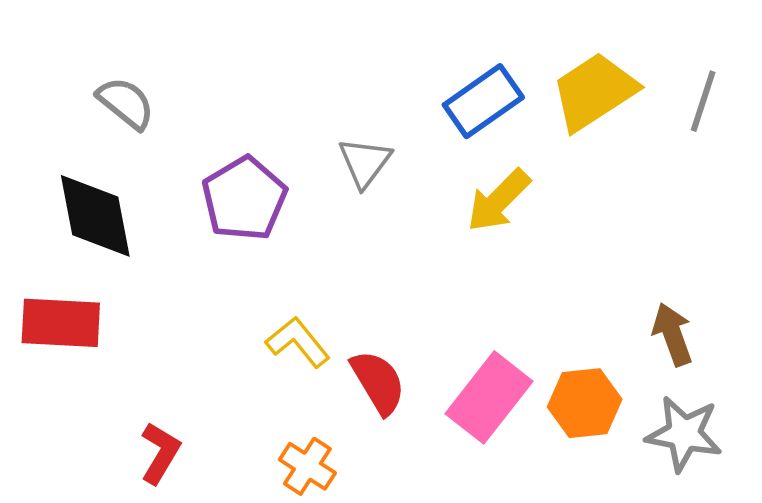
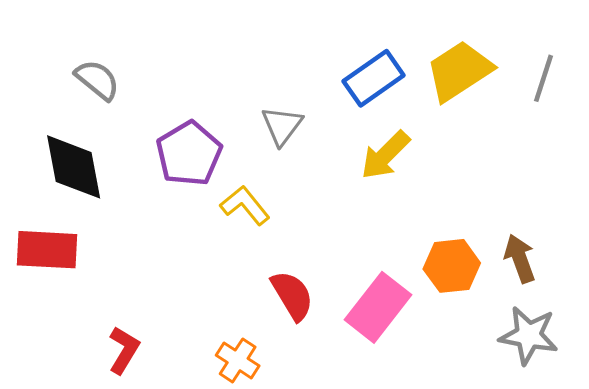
yellow L-shape: (298, 342) -> (245, 205), moved
orange hexagon: (585, 403) -> (452, 266), moved

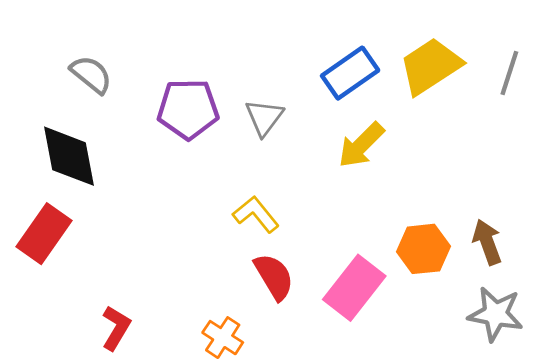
purple pentagon: (189, 154) -> (188, 109), moved, turned 30
yellow L-shape: (245, 205) -> (256, 214), moved
red rectangle: (47, 250) -> (44, 234), turned -58

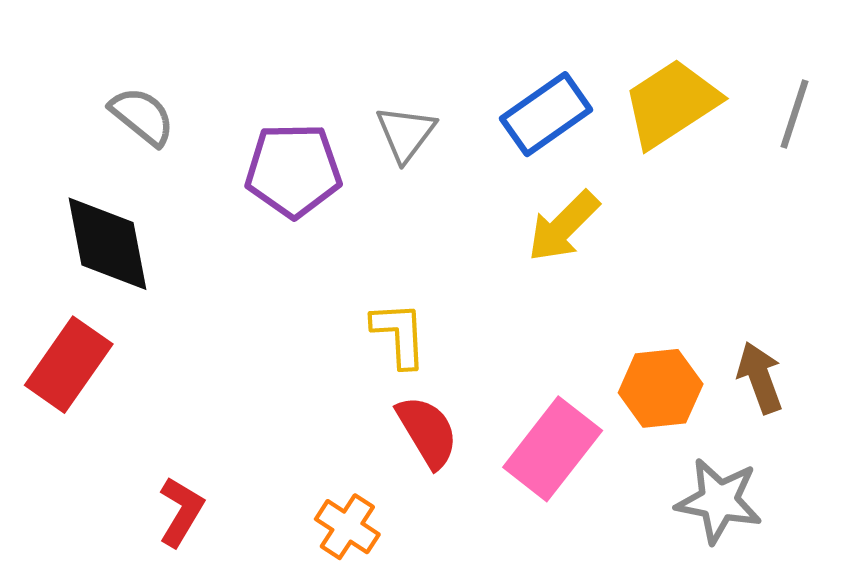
gray triangle: (264, 117) -> (406, 134), moved
yellow L-shape: (256, 214) -> (399, 334), turned 36
gray star: (495, 314) -> (719, 501), moved

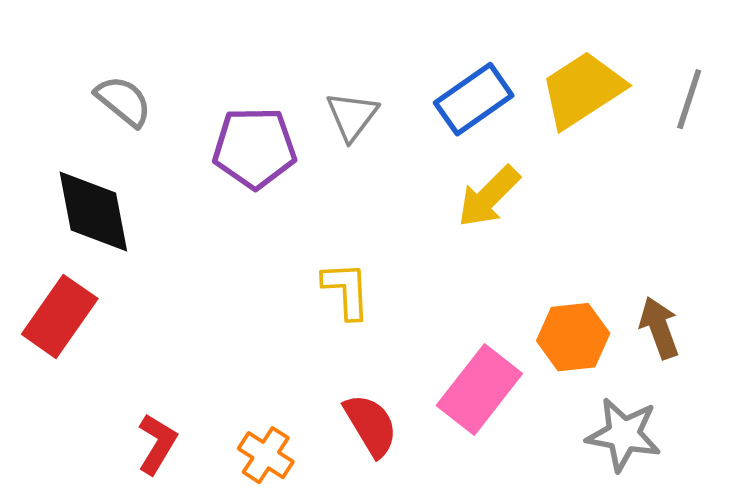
red semicircle: (427, 432) -> (371, 425), moved
orange cross: (347, 527) -> (266, 455), moved

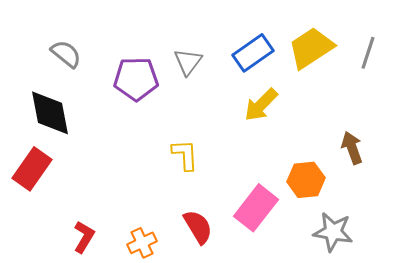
brown arrow: (659, 328) -> (352, 148), moved
orange cross: (266, 455) -> (142, 243), turned 32

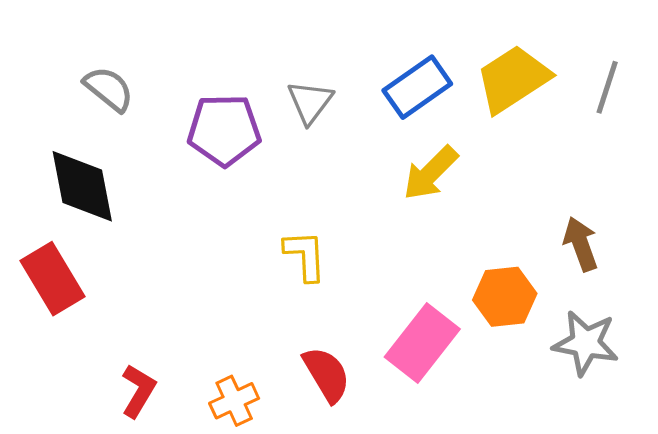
red rectangle: (32, 169) -> (53, 279), turned -66
gray star: (333, 232) -> (586, 343), moved

